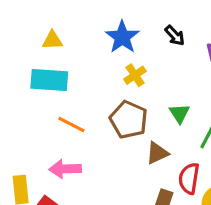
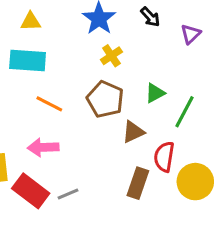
green triangle: (179, 113) -> (155, 93), turned 35

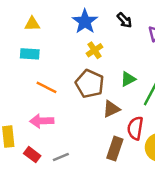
cyan rectangle: (28, 60) -> (30, 54), size x0.7
red rectangle: (31, 191) -> (32, 155), size x0.6

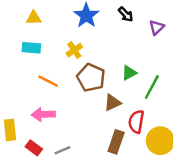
yellow cross: (95, 50) -> (74, 50), moved

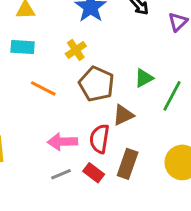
pink arrow: (43, 114) -> (62, 142), moved
red semicircle: (136, 122) -> (99, 139), moved
red rectangle: (34, 148) -> (94, 173), moved

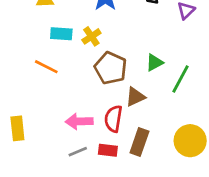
cyan rectangle: (23, 47) -> (61, 34), moved
orange line: (43, 88) -> (46, 67), moved
red rectangle: (94, 173) -> (108, 150), turned -30

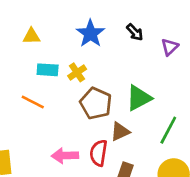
green triangle: (154, 63) -> (139, 98), size x1.5
green line: (181, 79) -> (168, 130), moved

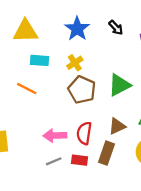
yellow triangle: (31, 36) -> (26, 31), size x1.6
yellow cross: (77, 72) -> (75, 63), moved
brown triangle: (120, 131) -> (117, 126), moved

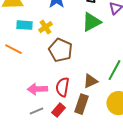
yellow cross: (75, 63) -> (45, 27), moved
green triangle: (119, 85) -> (91, 22), moved
red rectangle: (79, 160) -> (58, 110), turned -56

